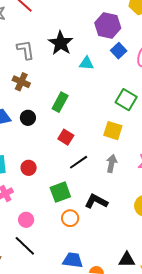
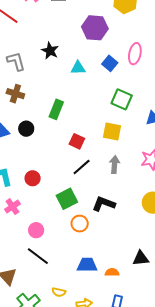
black star: (61, 43) -> (50, 51), size x0.7
blue square: (119, 51) -> (110, 63), moved
red square: (66, 137) -> (77, 141), moved

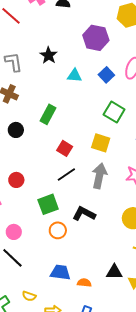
gray arrow: (115, 164) -> (99, 176), size x1.4

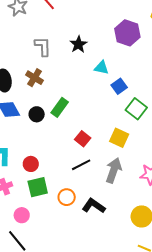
blue square: (106, 75) -> (119, 86), moved
green rectangle: (48, 114) -> (60, 107), moved
green square: (48, 204) -> (38, 187), moved
orange circle: (58, 230) -> (67, 197), moved

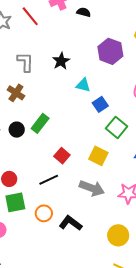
black line: (81, 165) -> (49, 180), moved
gray arrow: (114, 170) -> (92, 188), turned 90

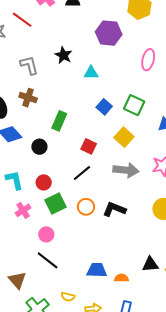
blue square: (100, 104) -> (104, 107), moved
black circle: (17, 130) -> (39, 147), moved
yellow square: (98, 156) -> (124, 137), turned 30

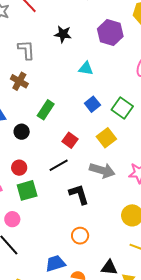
black star: (63, 55) -> (63, 34), moved, turned -30
orange circle: (86, 207) -> (80, 236), moved
black L-shape: (114, 209) -> (79, 194), moved, turned 40
blue trapezoid: (97, 270) -> (55, 263), turned -30

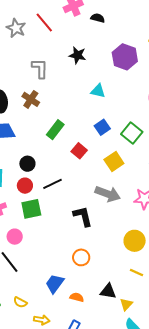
black circle: (22, 132) -> (27, 164), moved
red square: (70, 140) -> (79, 151), moved
black line: (59, 165) -> (53, 184), moved
blue trapezoid: (55, 263) -> (55, 284), turned -40

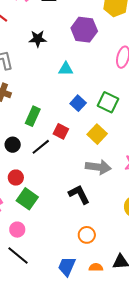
black circle: (27, 164) -> (13, 145), moved
black line: (53, 184) -> (41, 147), moved
green square: (31, 209) -> (27, 199), turned -30
orange semicircle: (77, 297) -> (96, 267), moved

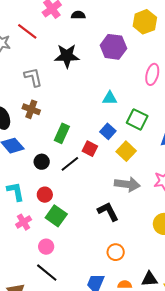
black star: (38, 39) -> (67, 56), size x1.4
cyan triangle: (66, 69) -> (110, 98), moved
blue square: (78, 103) -> (108, 131), moved

